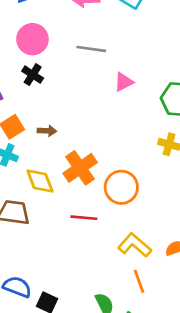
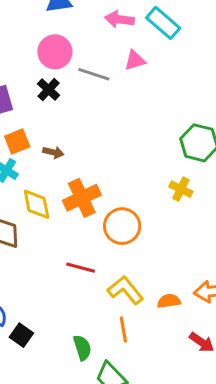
gray line: (91, 49) -> (94, 74), moved
pink triangle: (124, 82) -> (135, 60), moved
red line: (84, 218) -> (81, 268), moved

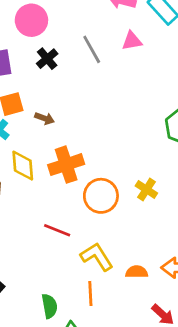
pink circle: (55, 52) -> (31, 20), moved
gray line: (94, 74) -> (92, 49), turned 36
yellow cross: (181, 189) -> (146, 190), moved

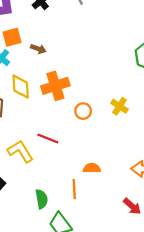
orange circle: (101, 196) -> (83, 111), size x0.6
yellow L-shape: (97, 257) -> (20, 151), moved
orange semicircle: (137, 272) -> (92, 168), moved

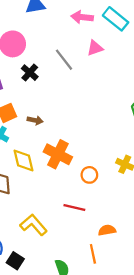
orange cross: (55, 86) -> (58, 154), turned -36
red line: (48, 138) -> (74, 207), moved

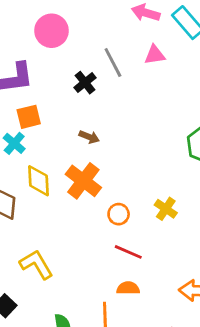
black cross: (30, 73) -> (85, 83), moved
brown arrow: (35, 120) -> (89, 137), moved
red line: (74, 207) -> (128, 252), moved

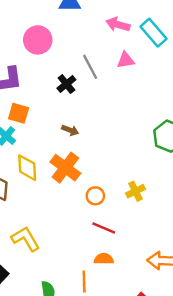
orange square: (29, 117) -> (19, 113), turned 30
yellow cross: (166, 209) -> (136, 191), turned 30

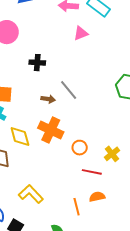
gray line: (90, 67) -> (69, 90), moved
black cross: (66, 84) -> (37, 63), turned -35
yellow cross: (136, 191) -> (112, 154), moved
orange line: (84, 282) -> (77, 207), moved

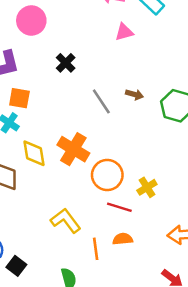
black cross: (37, 63) -> (66, 63), turned 35
brown arrow: (48, 99) -> (134, 94), moved
orange circle: (80, 148) -> (107, 175), size x1.6
yellow L-shape: (31, 194) -> (66, 221), moved

